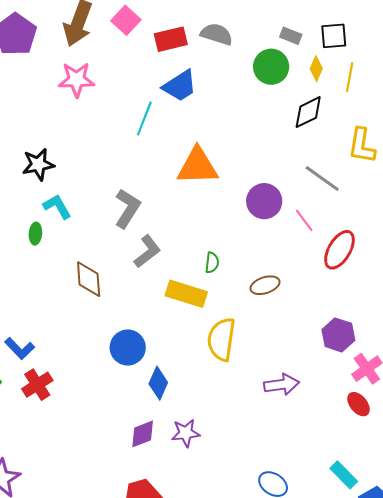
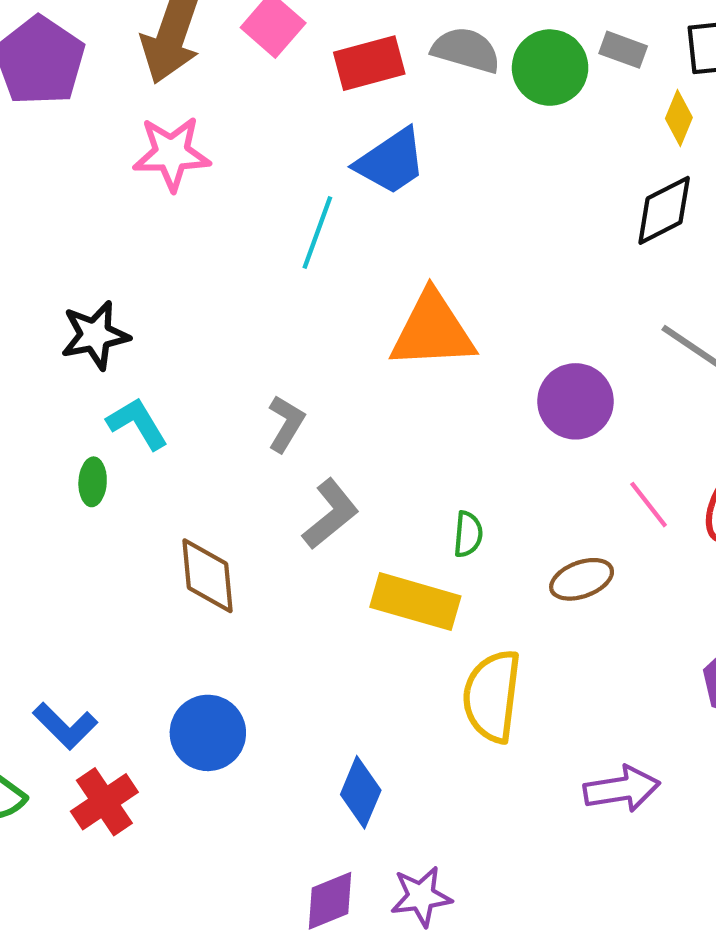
green circle: (271, 67) -> (550, 68), moved
gray L-shape: (127, 208) -> (286, 424), size x0.7
pink line: (304, 220) -> (649, 505), moved
blue circle: (128, 348) -> (208, 733), moved

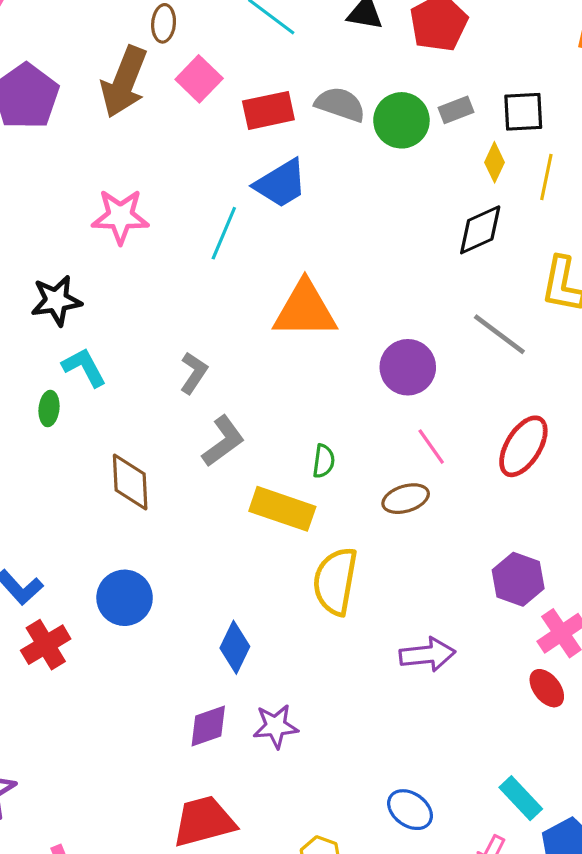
gray rectangle: (623, 50) -> (456, 110), turned -44
pink star: (172, 153) -> (120, 216), moved
pink line: (649, 505) -> (431, 447), moved

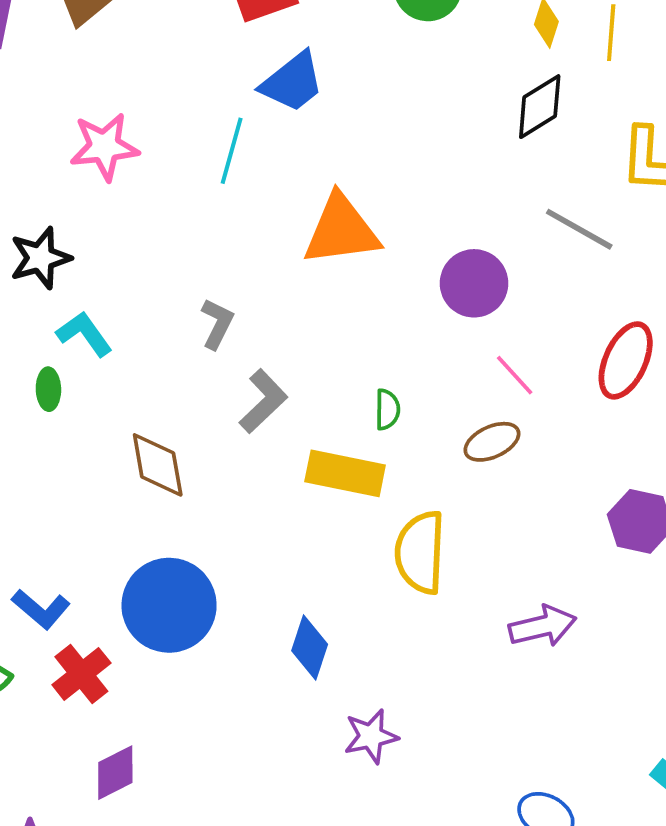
blue circle: (125, 598) -> (169, 605), size x1.4
purple diamond: (208, 726) -> (115, 773), moved

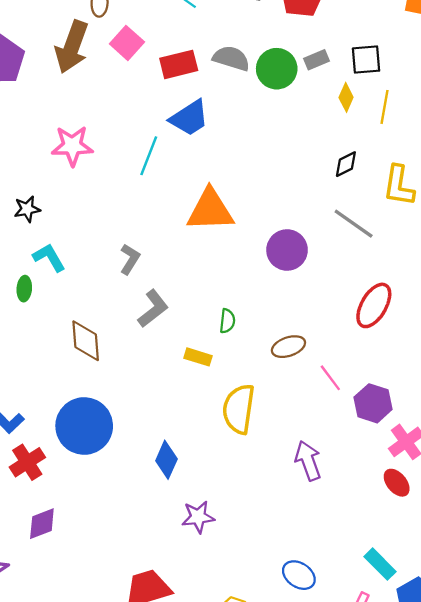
black diamond: (540, 107) -> (346, 164), moved, size x0.7
black star: (40, 258) -> (27, 209), size x0.7
pink line: (515, 375) -> (330, 378), moved
yellow rectangle: (345, 473) -> (198, 357), size x0.6
purple arrow: (543, 626) -> (308, 461), turned -102

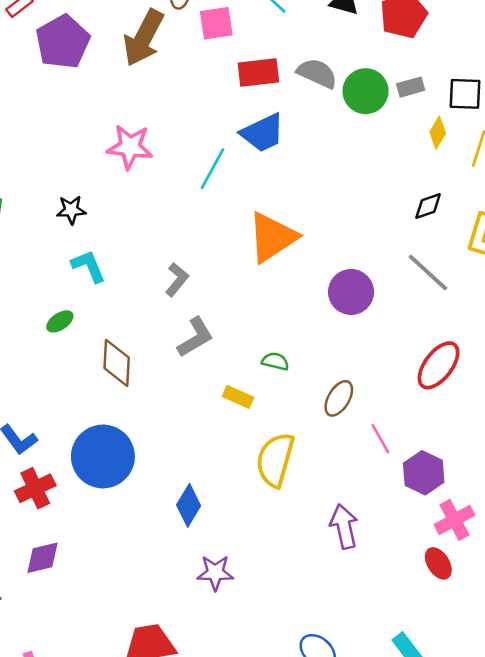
pink square: (127, 43) -> (216, 23), moved, turned 32
orange triangle: (210, 210) -> (272, 237), turned -39
green ellipse: (24, 289) -> (60, 321), moved, turned 45
green semicircle: (227, 321) -> (275, 361), turned -90
brown ellipse: (288, 347) -> (339, 398), turned -48

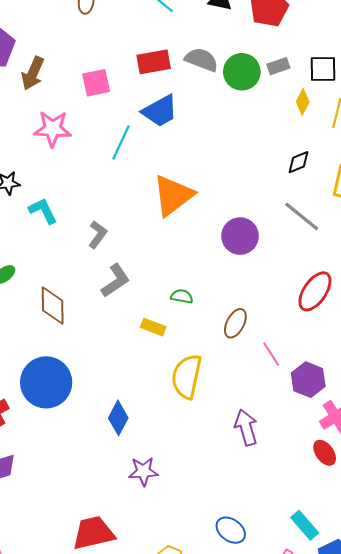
pink square: (216, 23) -> (96, 83), moved
brown arrow: (144, 38) -> (33, 73), moved, size x0.7
cyan L-shape: (88, 266) -> (43, 211), moved

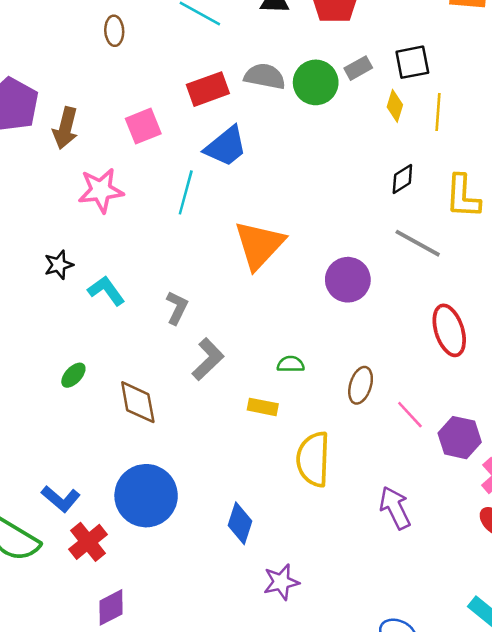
red ellipse: (315, 291) -> (449, 330), turned -42

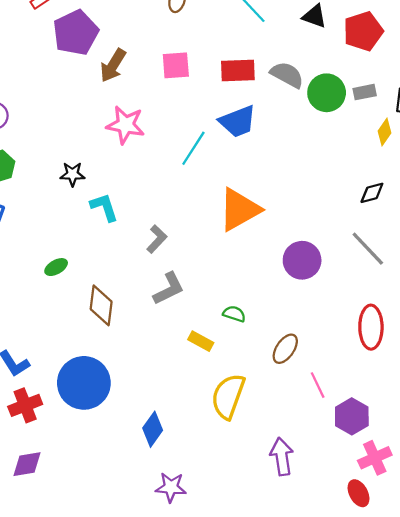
pink square: (143, 126) -> (176, 65), moved

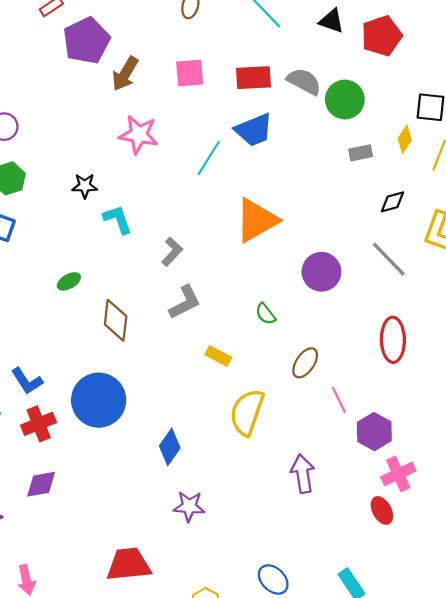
gray rectangle: (365, 92) -> (361, 153), moved
green semicircle: (234, 314) -> (265, 314), moved, turned -145

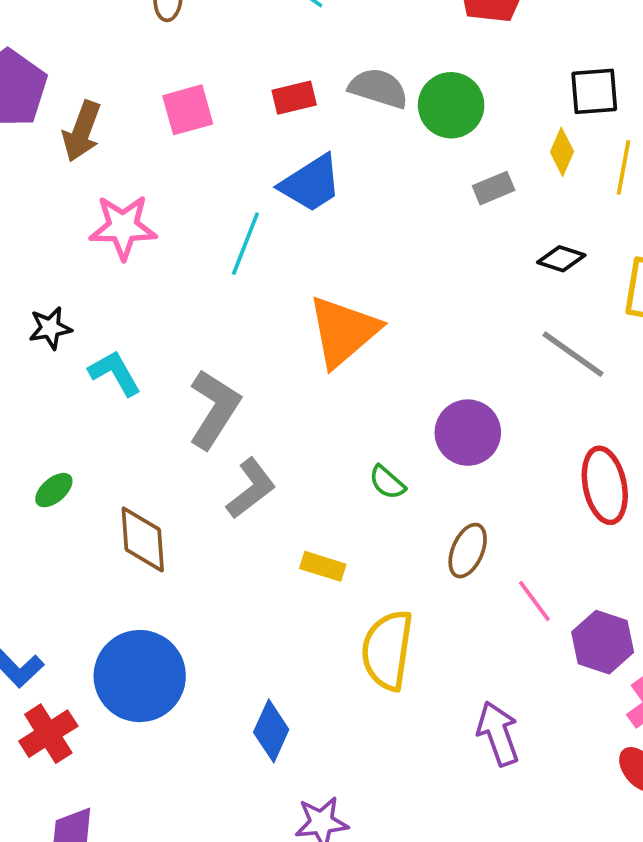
red rectangle: (253, 78) -> (294, 98), size x0.7
black diamond: (393, 202) -> (561, 259), turned 44
gray L-shape: (172, 252) -> (214, 409), size x1.6
purple circle: (321, 272) -> (468, 433), moved

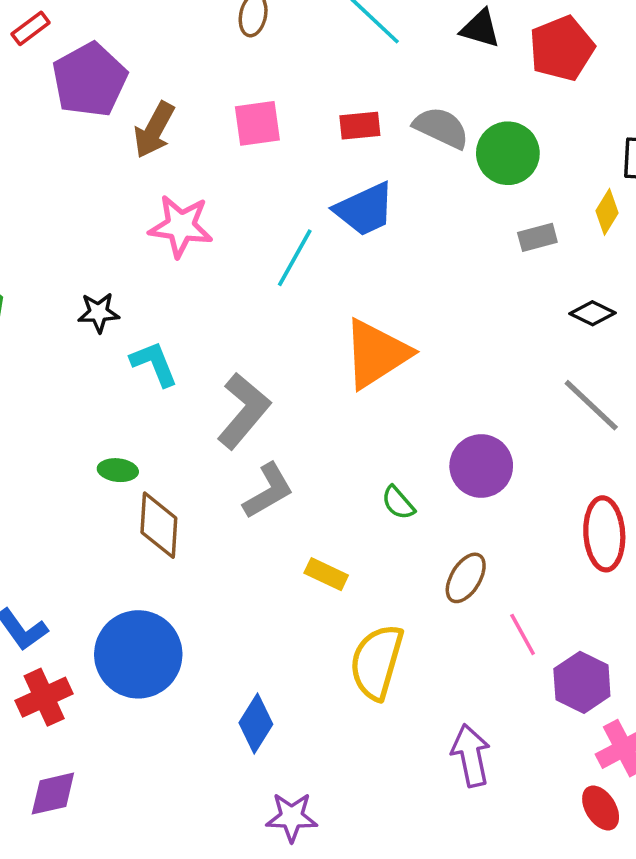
green ellipse: (54, 490) -> (118, 470), moved, turned 39

